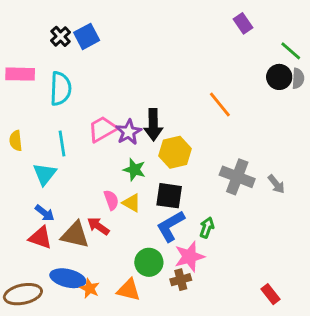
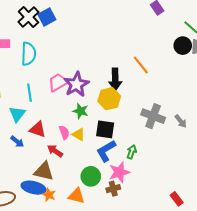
black cross: (61, 36) -> (28, 17), size x1.5
black arrow: (153, 125) -> (115, 79), moved
purple star: (129, 132) -> (76, 84), size x1.4
brown triangle: (75, 235) -> (44, 171), moved
red triangle: (40, 238) -> (38, 129), moved

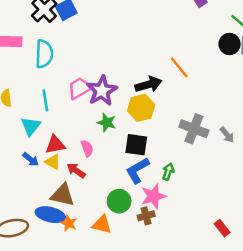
black arrow: (115, 79) -> (148, 85), turned -105
red triangle: (38, 129) -> (55, 145), turned -30
yellow triangle: (79, 134) -> (53, 162), moved

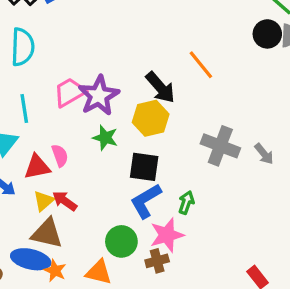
black arrow: (148, 85) -> (160, 87), turned 65
pink semicircle: (87, 148) -> (60, 156), moved
yellow triangle: (53, 162) -> (44, 201), moved, turned 49

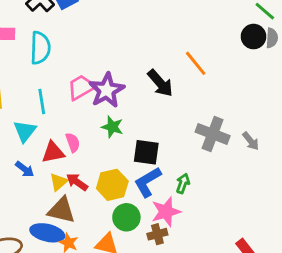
yellow hexagon: (151, 118) -> (112, 185), moved

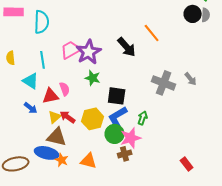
cyan triangle: (25, 131) -> (31, 81), turned -36
gray arrow: (251, 141) -> (191, 79), moved
green circle: (126, 217) -> (115, 134), moved

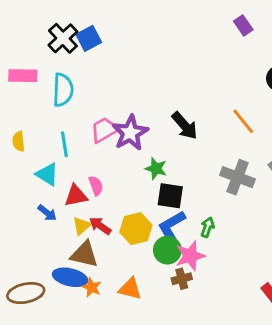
orange line: (152, 33) -> (243, 121), moved
green star: (93, 78) -> (156, 169), moved

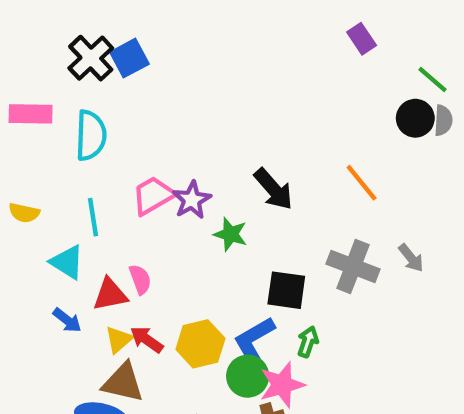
purple star: (130, 133) -> (192, 200), size x0.7
yellow semicircle: (19, 141) -> (24, 213), turned -72
green star: (156, 169) -> (230, 234), moved
black square: (170, 196) -> (286, 290), moved

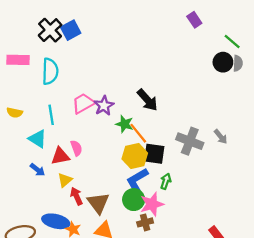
orange line: (362, 183) -> (138, 133), moved
red arrow: (147, 340) -> (76, 196), moved, turned 30
yellow hexagon: (200, 344) -> (135, 156), moved
brown triangle: (123, 383) -> (98, 203), moved, turned 40

